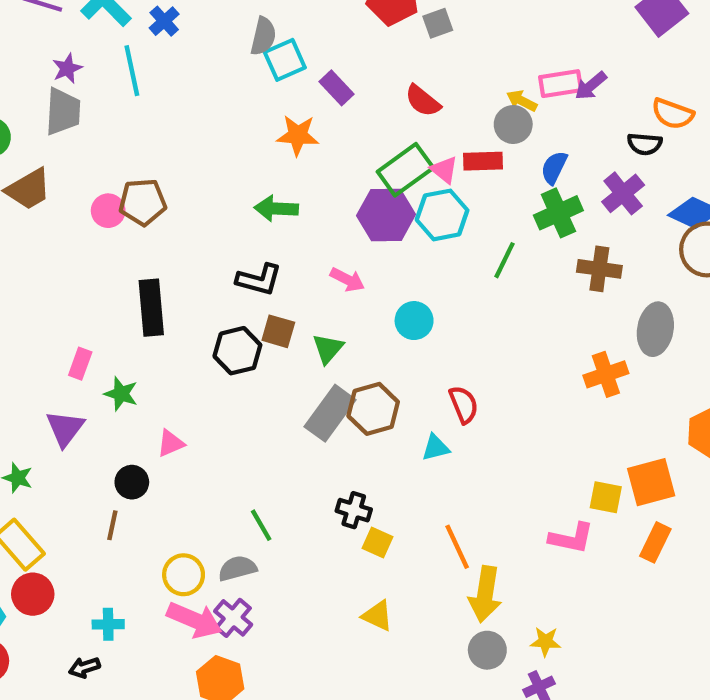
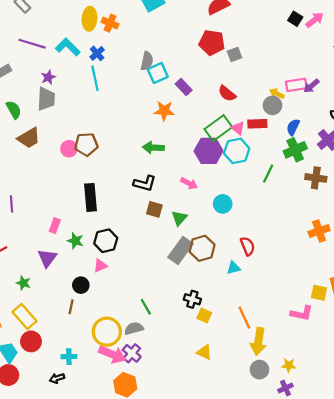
cyan line: (132, 71) -> (95, 78), moved
black hexagon: (237, 351) -> (106, 241), moved
yellow circle: (184, 575) -> (107, 332), size x1.4

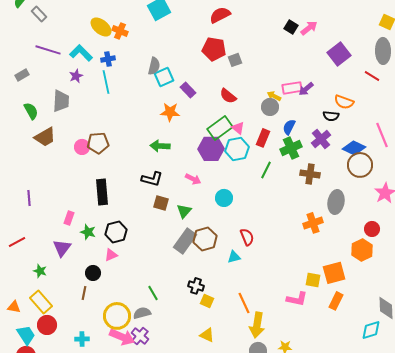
yellow ellipse: (89, 19) -> (101, 27), turned -55
blue cross: (97, 53) -> (108, 59), turned 32
purple star: (48, 77) -> (76, 76), moved
red rectangle: (257, 124) -> (263, 138), moved, turned -66

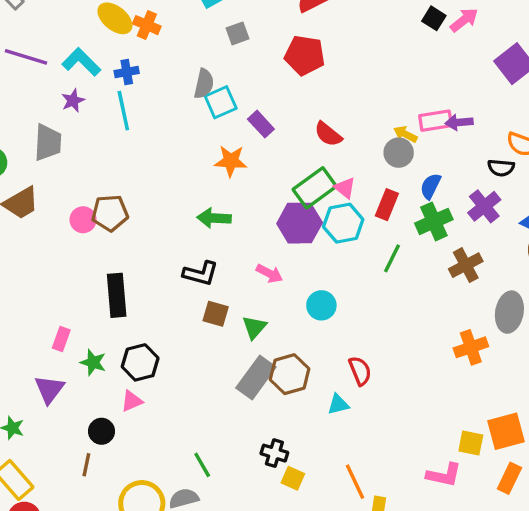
gray square: (235, 60) -> (237, 33), moved
purple arrow: (306, 89) -> (459, 122), turned 35
brown cross: (310, 174) -> (466, 265), turned -36

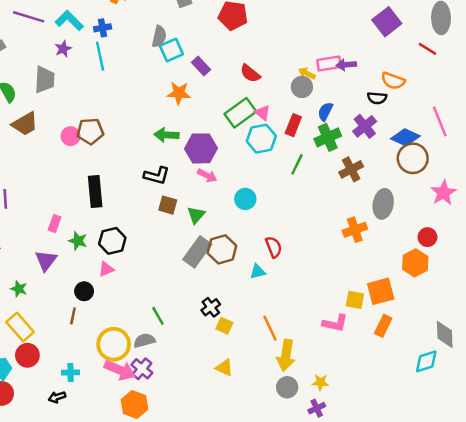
purple hexagon: (300, 223) -> (201, 148), moved
black cross: (274, 453) -> (211, 307), turned 36

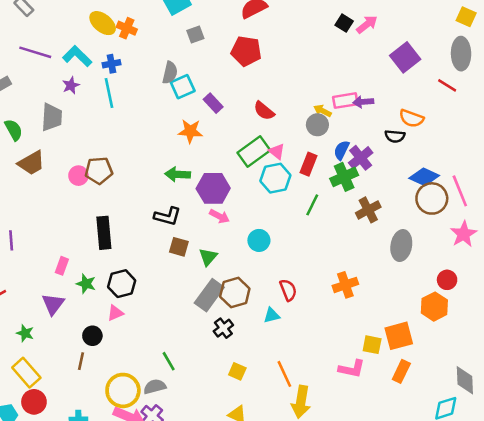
pink line: (440, 121) -> (460, 191), moved
purple cross: (365, 126) -> (361, 158), moved
orange cross: (355, 230) -> (345, 285), moved
black cross: (211, 307) -> (223, 328), moved

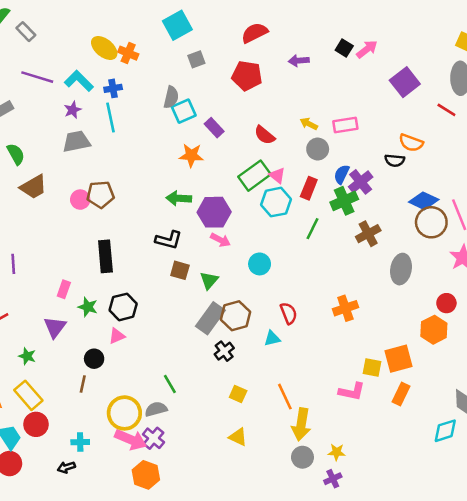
purple arrow: (363, 102) -> (299, 61), moved
yellow arrow: (322, 111) -> (309, 124), moved
gray trapezoid: (52, 117) -> (76, 141), moved, turned -104

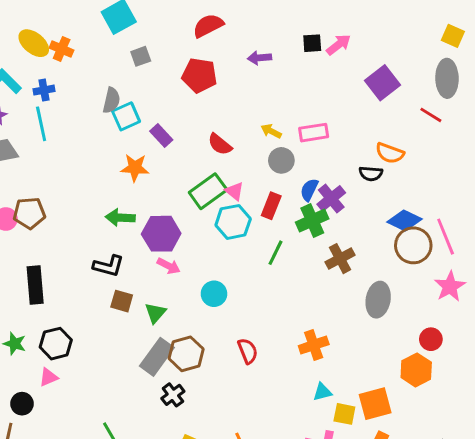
black square: (344, 48) -> (312, 43), turned -36
cyan triangle: (272, 338) -> (322, 392), moved

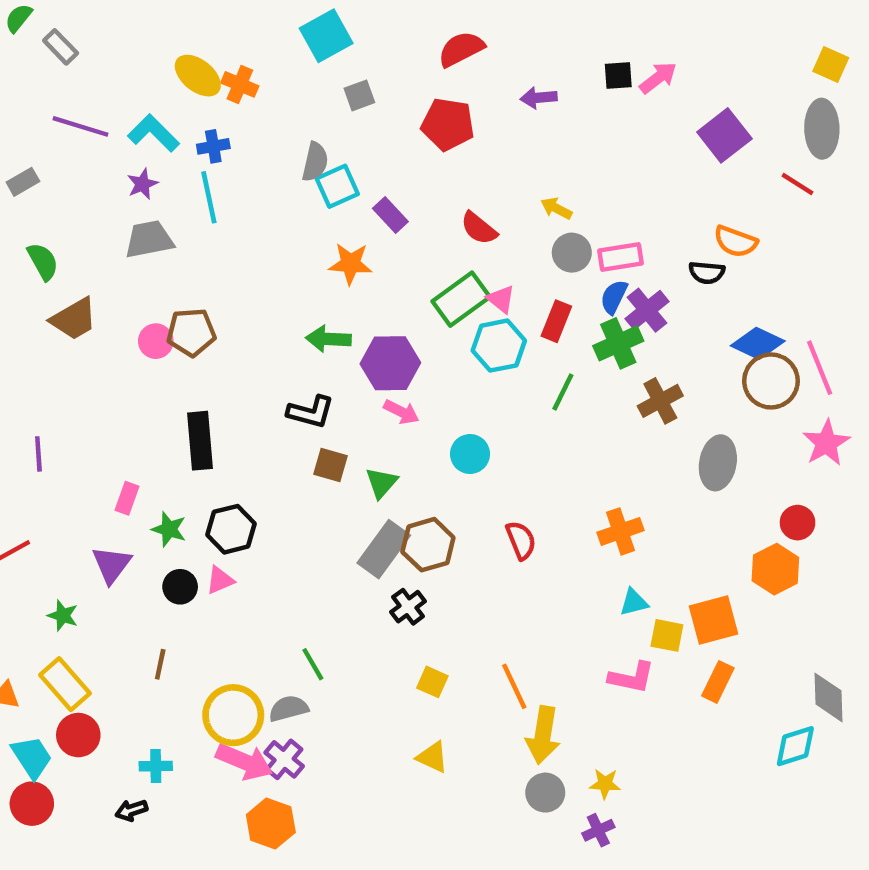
pink rectangle: (314, 133) -> (620, 257), moved
black circle: (22, 404) -> (180, 587), moved

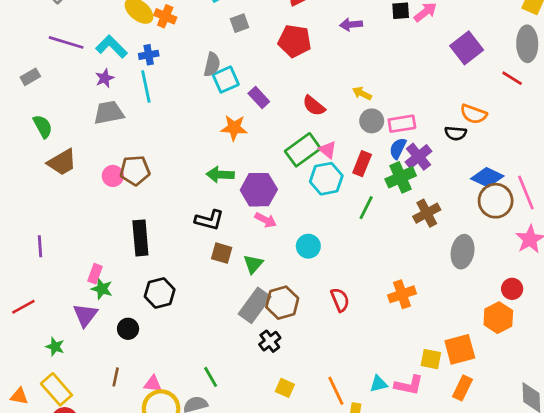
green star: (169, 529) -> (102, 289), moved
pink triangle: (220, 580) -> (153, 384), moved, turned 30
cyan triangle: (634, 602) -> (379, 384), moved

